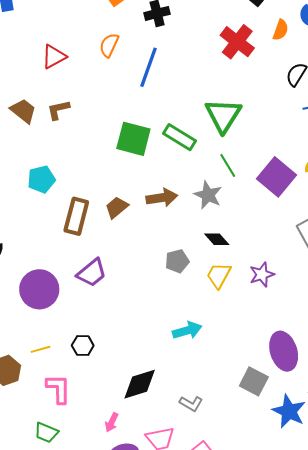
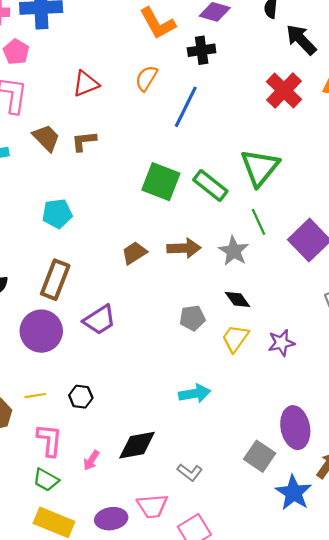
brown rectangle: (76, 216) -> (55, 280), moved
pink arrow: (112, 422) -> (91, 460), moved
green trapezoid: (46, 433) -> (46, 480), moved

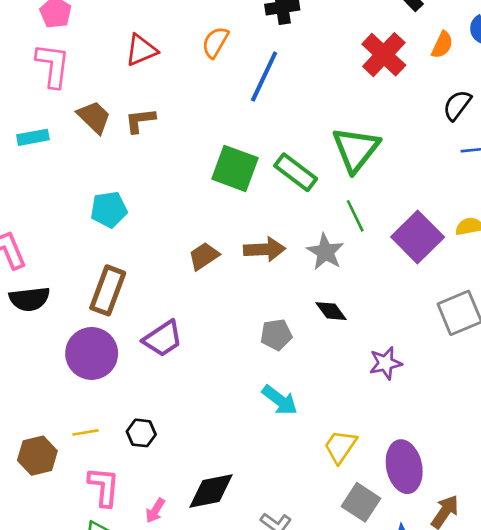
yellow trapezoid: (235, 338) -> (340, 446), moved
cyan arrow: (195, 393) -> (280, 400), moved, turned 48

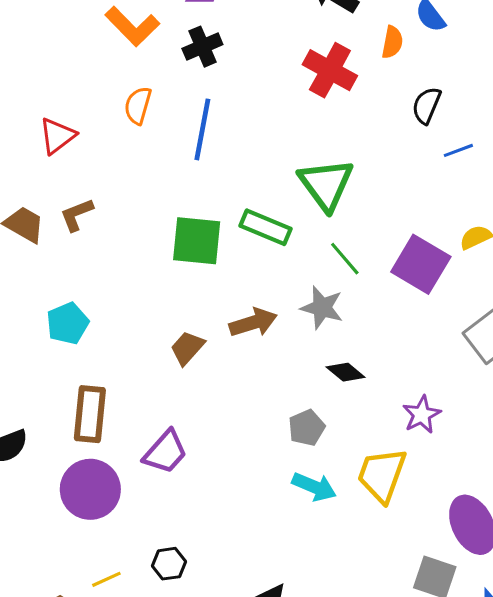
gray pentagon: (276, 335) -> (307, 428), moved
yellow trapezoid: (340, 446) -> (382, 475), moved, size x1.4

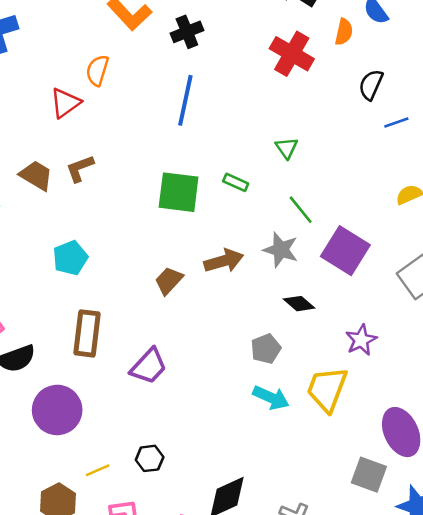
orange semicircle: (138, 105) -> (97, 70), moved
green triangle: (326, 184) -> (286, 148), size x0.5
green rectangle: (266, 227) -> (236, 182), size x0.6
purple square: (421, 264) -> (345, 251), moved
purple circle: (90, 489) -> (57, 410), moved

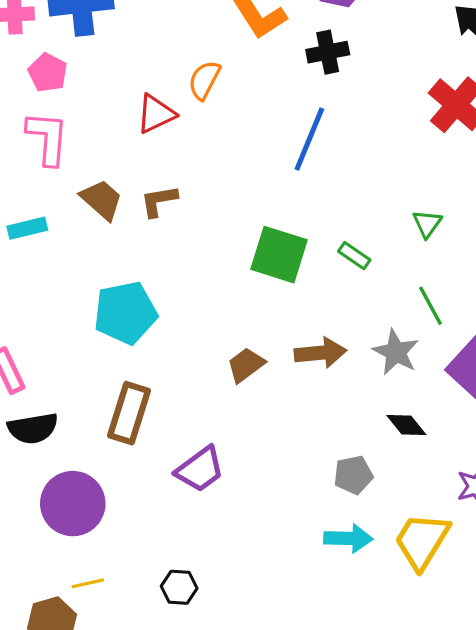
cyan pentagon: (70, 258) -> (125, 313), size x1.4
cyan arrow: (271, 398) -> (348, 538), turned -33
yellow line: (98, 470) -> (88, 583), moved

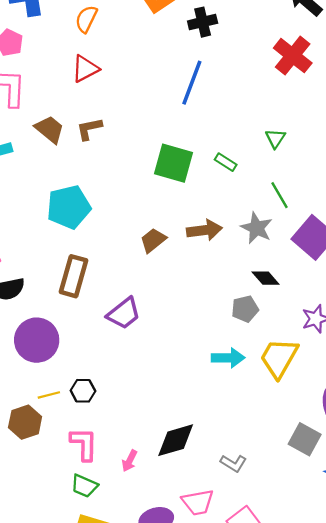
orange semicircle: (204, 80) -> (86, 19), moved
gray pentagon: (353, 475) -> (245, 309), moved
black hexagon: (179, 587) -> (83, 391), moved

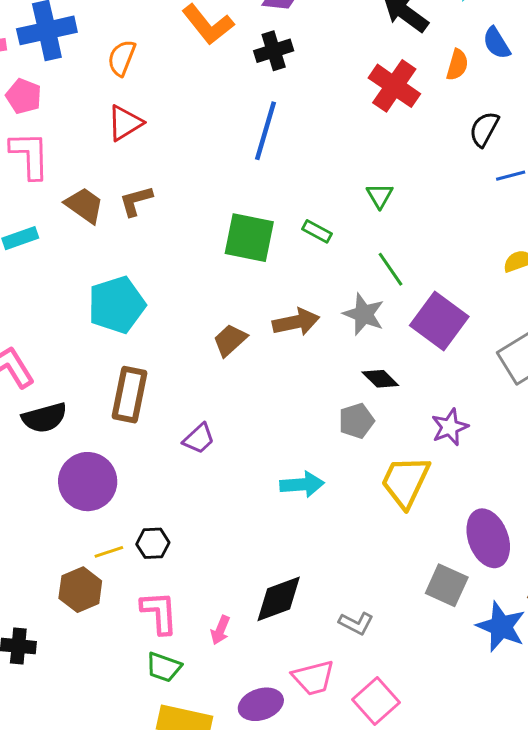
purple trapezoid: (124, 314) -> (199, 439), size x0.7
cyan arrow: (228, 358) -> (302, 484), moved

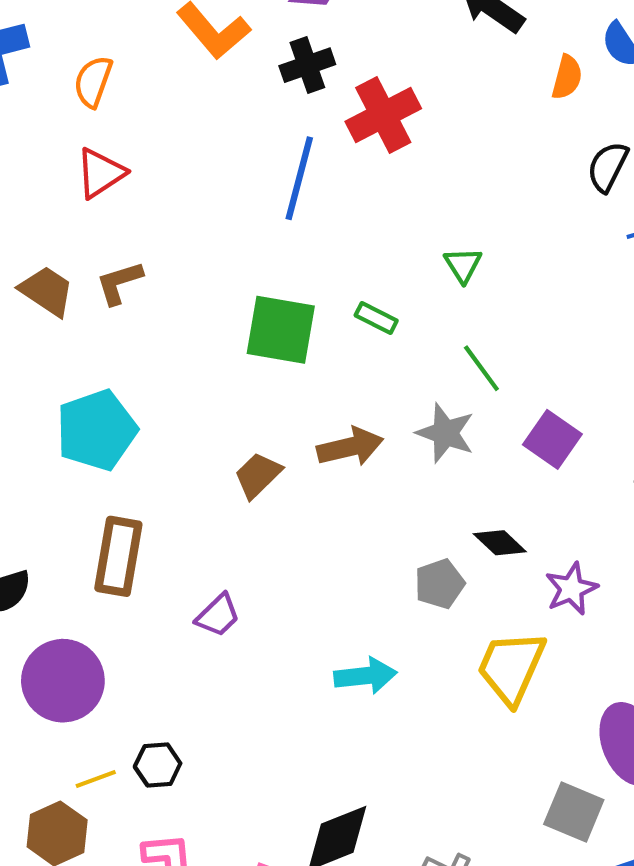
red cross: (394, 86) -> (383, 115), moved, turned 30
purple square: (439, 321) -> (552, 439), size x0.7
black diamond: (380, 379) -> (500, 543), moved

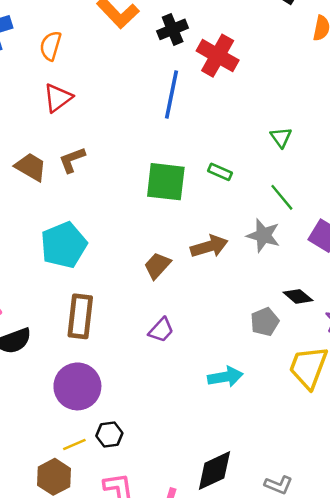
red cross: (383, 115) -> (218, 56), turned -30
green triangle: (463, 265) -> (281, 137), moved
purple trapezoid: (218, 615) -> (161, 330), moved
purple circle: (63, 681) -> (77, 386), moved

